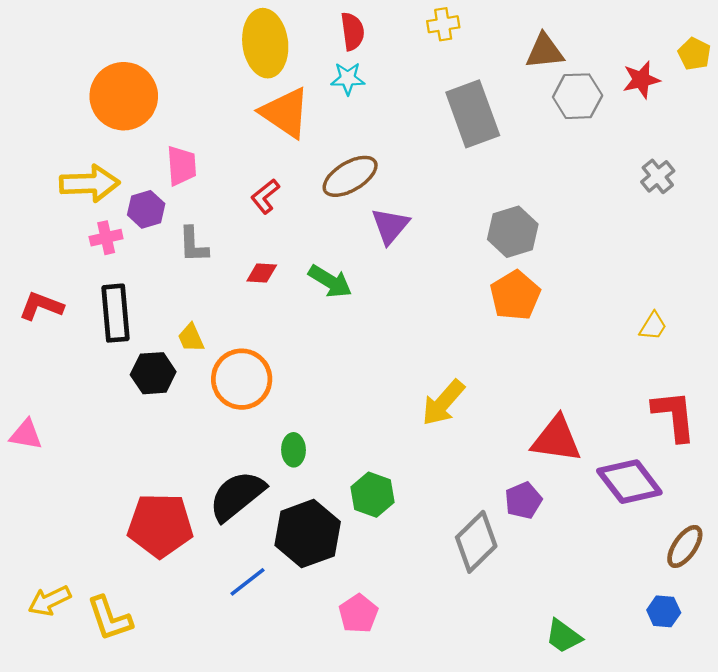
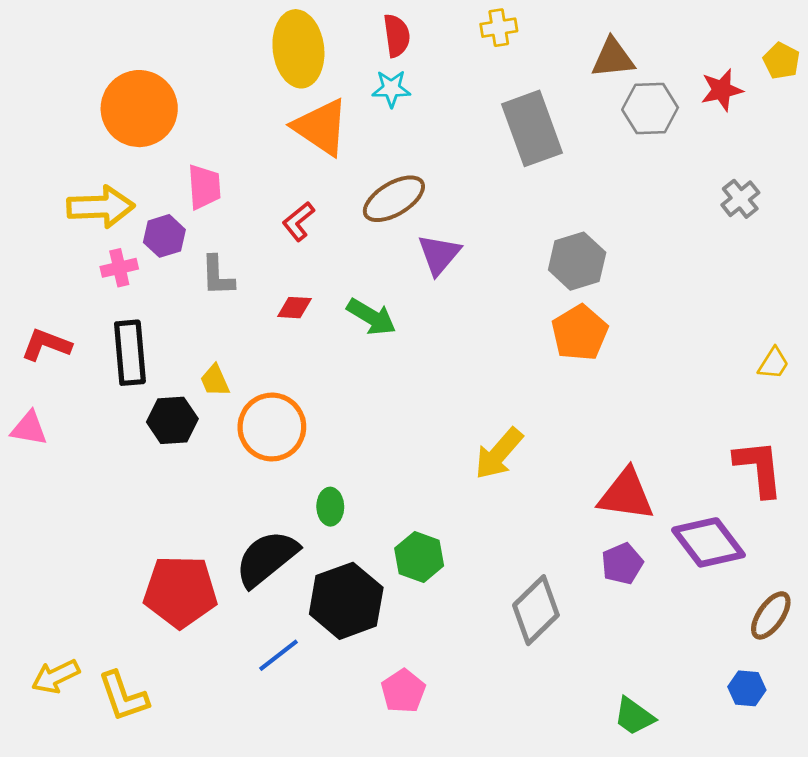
yellow trapezoid: (653, 326) -> (773, 363), moved
pink triangle: (26, 435) -> (29, 428), moved
purple pentagon: (523, 501) -> (622, 564), moved

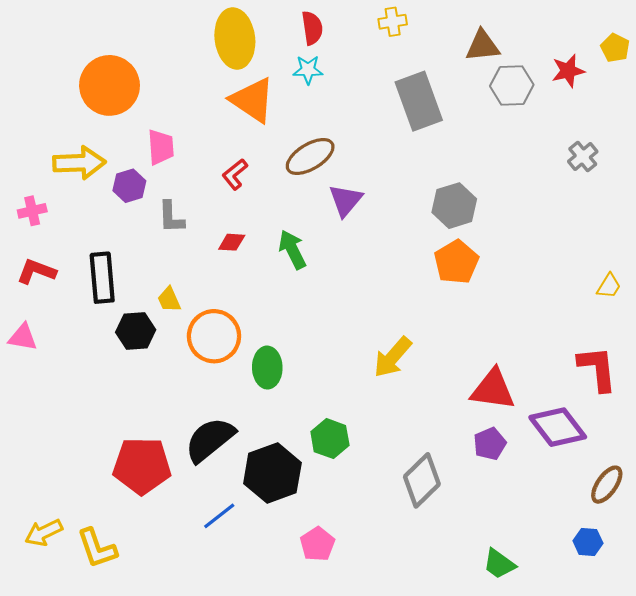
pink cross: (119, 268) -> (32, 211), moved
green arrow: (371, 317) -> (292, 249), turned -147
green ellipse: (330, 507) -> (267, 368), moved, size x1.4

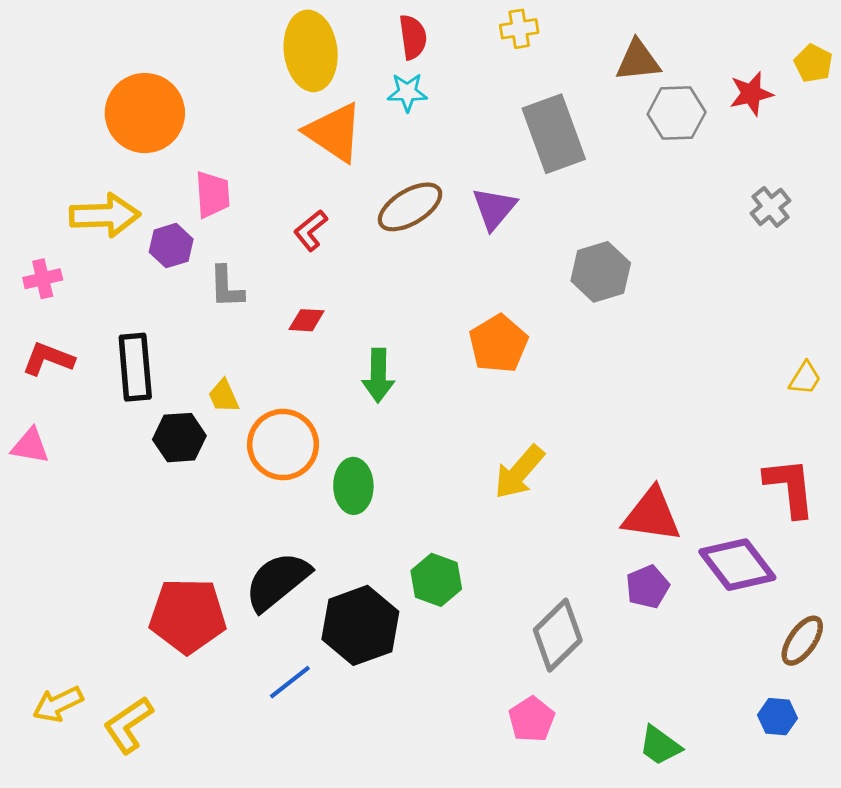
purple triangle: (346, 200) -> (494, 208), moved
green arrow: (292, 249) -> (378, 375), moved, turned -153
orange pentagon: (456, 262) -> (498, 344), moved
pink pentagon: (317, 544) -> (532, 719), moved
yellow L-shape: (97, 548) -> (128, 725), turned 75

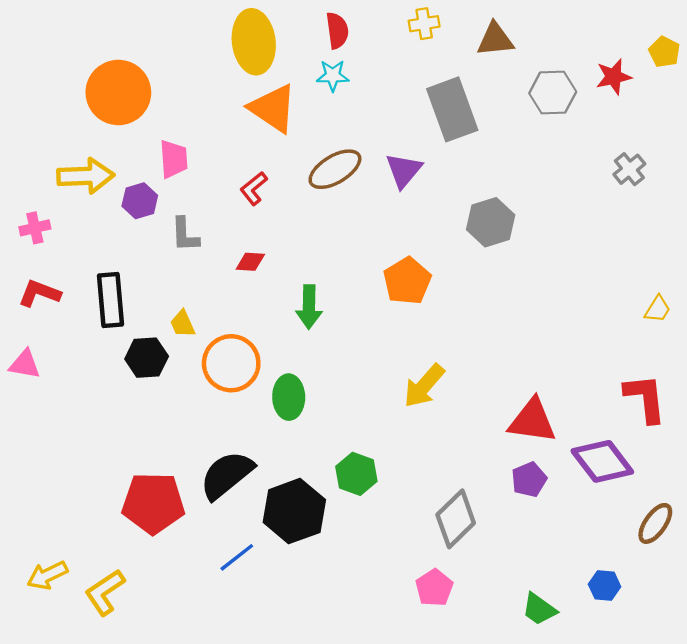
brown triangle: (638, 61) -> (495, 39), moved
blue hexagon: (777, 717) -> (605, 585), moved

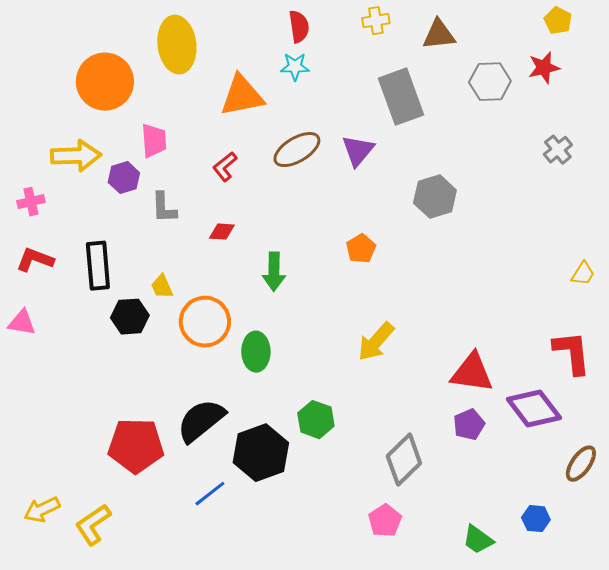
yellow ellipse: (254, 42) -> (177, 45), moved
yellow pentagon: (664, 52) -> (558, 21), moved
orange triangle: (273, 108) -> (242, 96), turned -45
orange pentagon: (407, 281) -> (361, 249), size x0.7

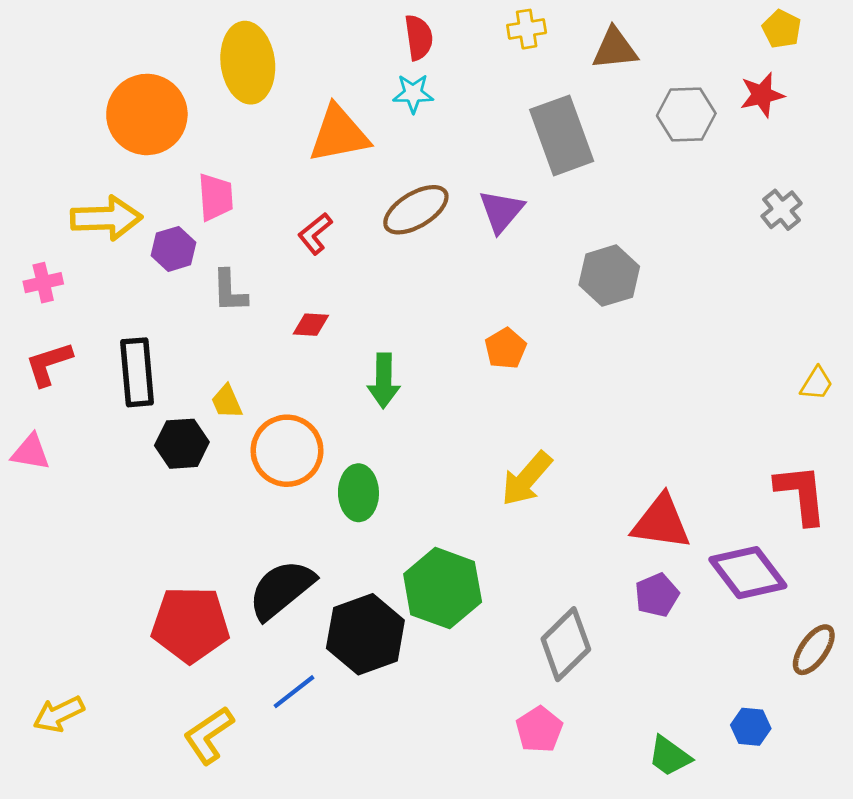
red L-shape: (35, 260) -> (49, 364), turned -39
green hexagon: (316, 420) -> (443, 588), size x1.5
yellow L-shape: (93, 525) -> (209, 735), moved

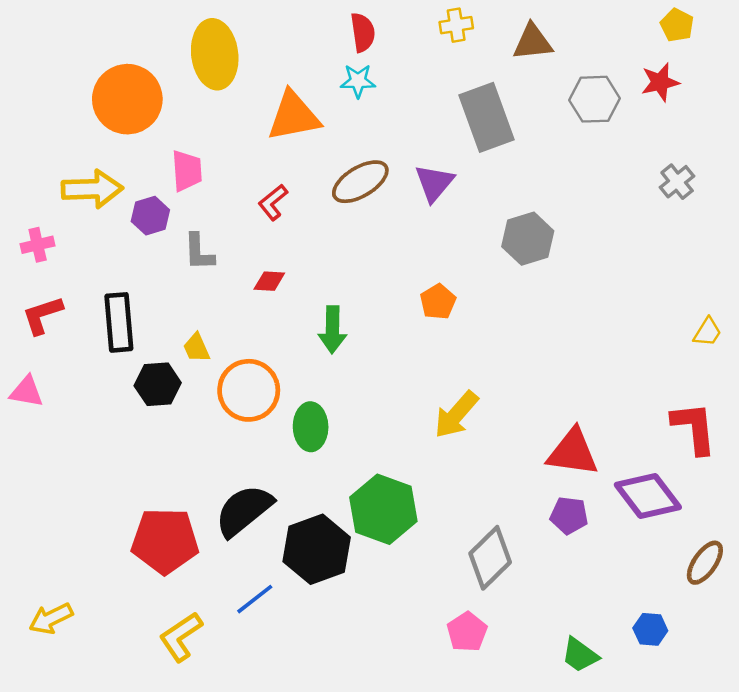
purple pentagon: (657, 595) -> (569, 515), turned 30

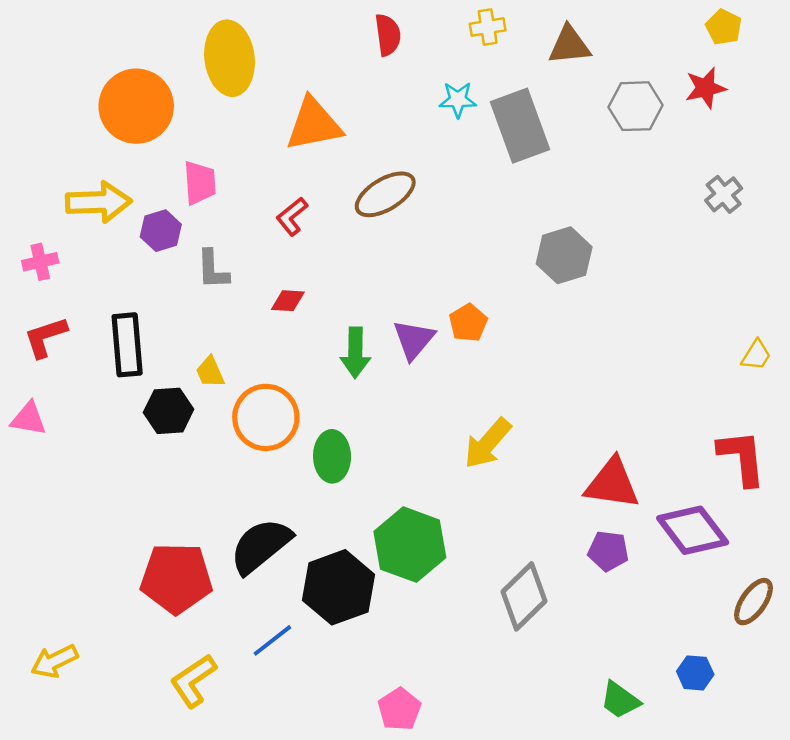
cyan star: (358, 81) -> (458, 100), moved
purple triangle: (434, 183) -> (414, 340), moved
pink pentagon: (467, 632) -> (399, 709), moved

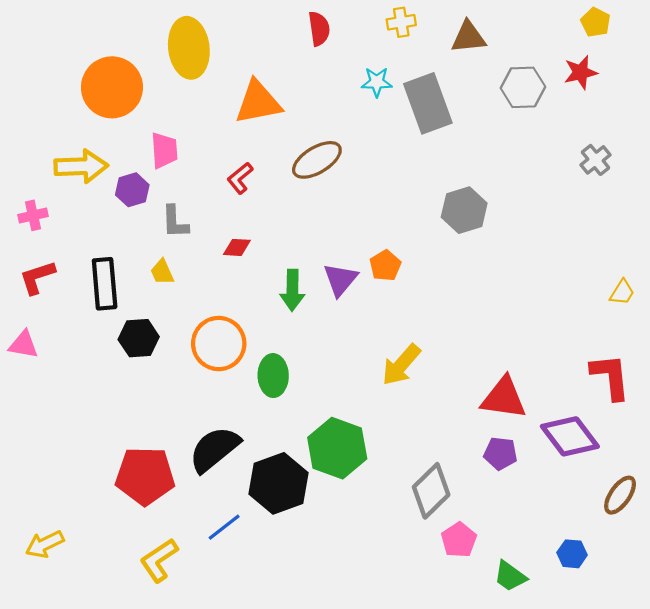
yellow trapezoid: (210, 372) -> (162, 272), moved
pink pentagon: (399, 709) -> (459, 540), moved

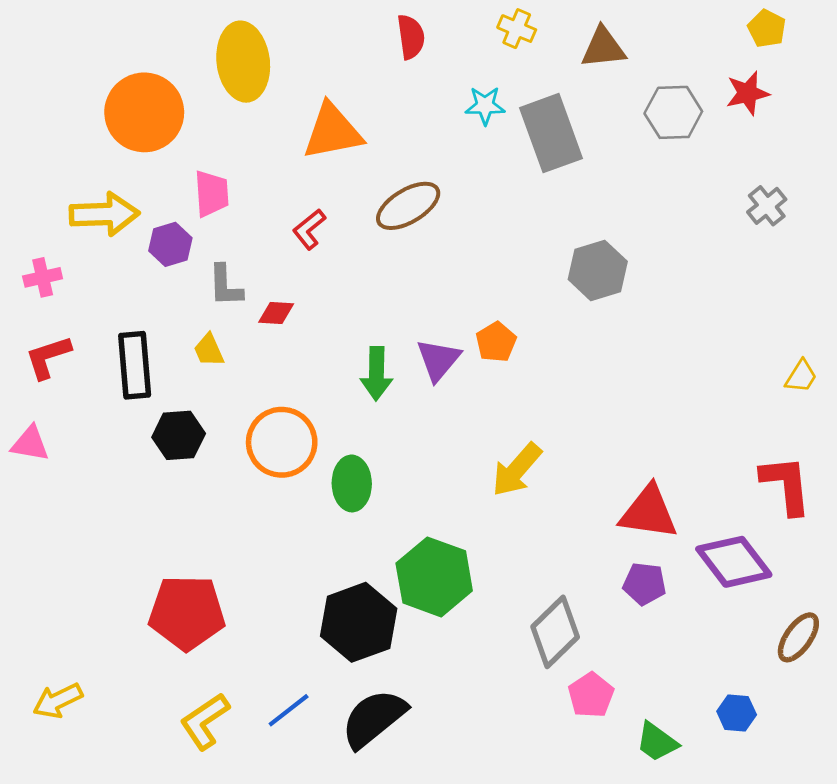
yellow cross: (401, 22) -> (517, 29), turned 32
red diamond: (237, 247) -> (276, 313), moved
black semicircle: (214, 449) -> (374, 718), moved
blue line: (224, 527) -> (289, 710), moved

